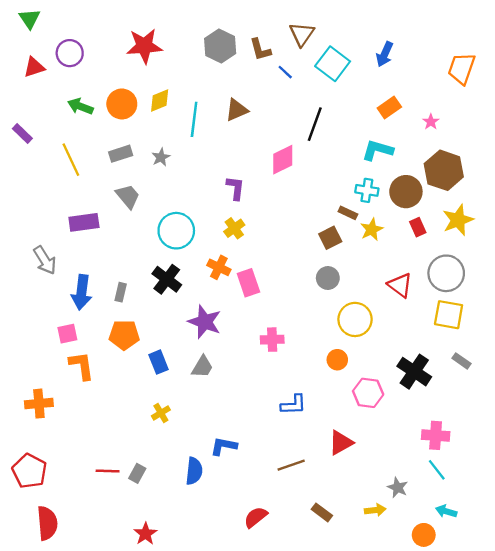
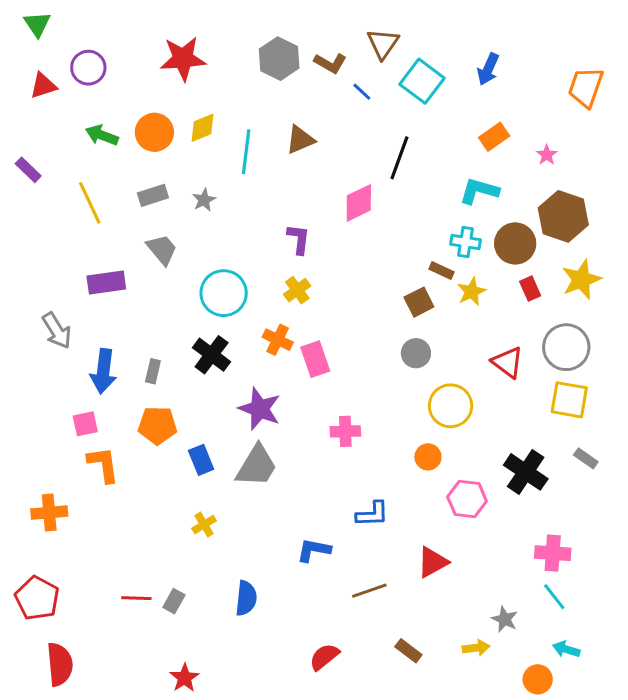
brown L-shape: (260, 50) -> (330, 63), turned -45
gray trapezoid: (202, 367) -> (257, 466), size x1.5
blue L-shape: (224, 446) -> (314, 550), moved

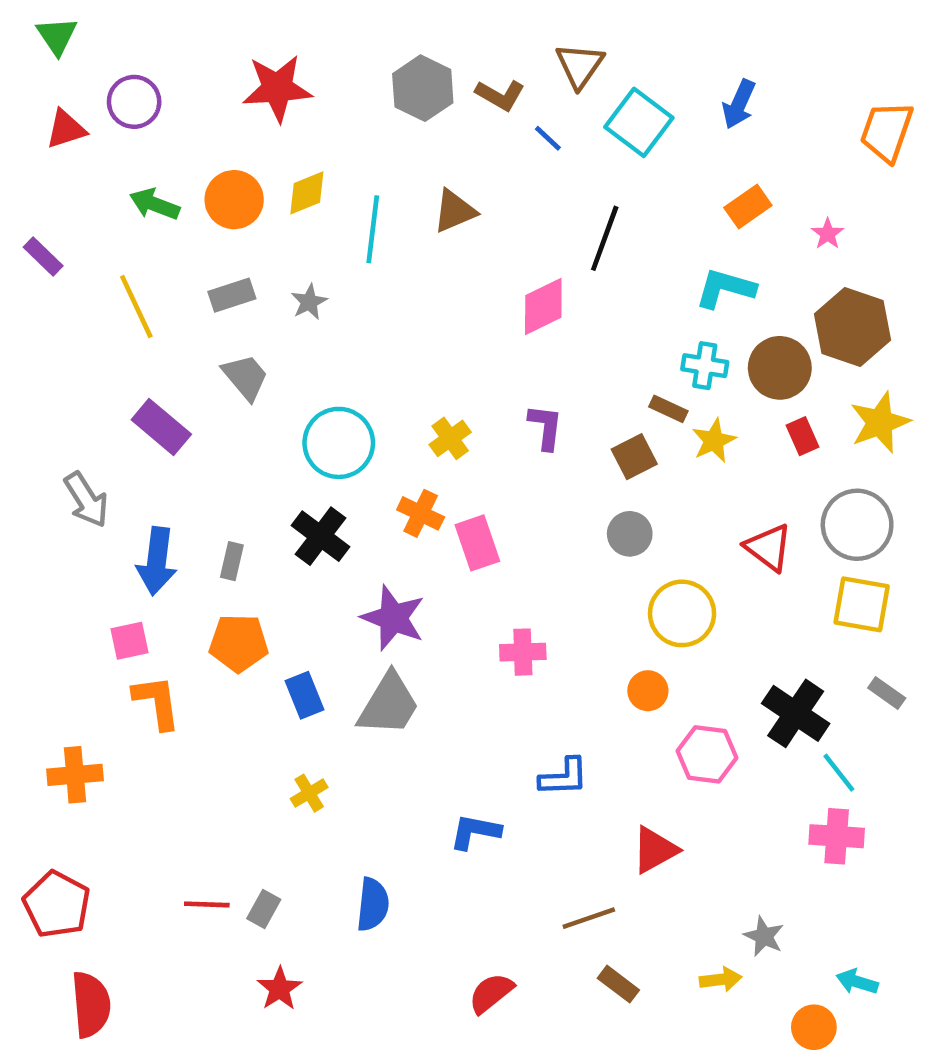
purple L-shape: (299, 239) -> (546, 427), moved
purple rectangle: (106, 283) -> (161, 427), turned 48
brown line: (369, 591) -> (589, 918), moved
cyan line: (554, 597) -> (839, 773), moved
red star: (184, 678) -> (280, 989), moved

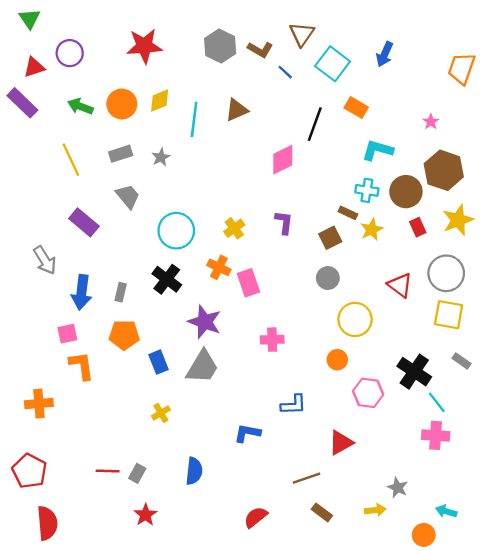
orange rectangle: (748, 206) -> (356, 108), moved, turned 65
purple rectangle: (43, 256) -> (22, 103), moved, size x1.5

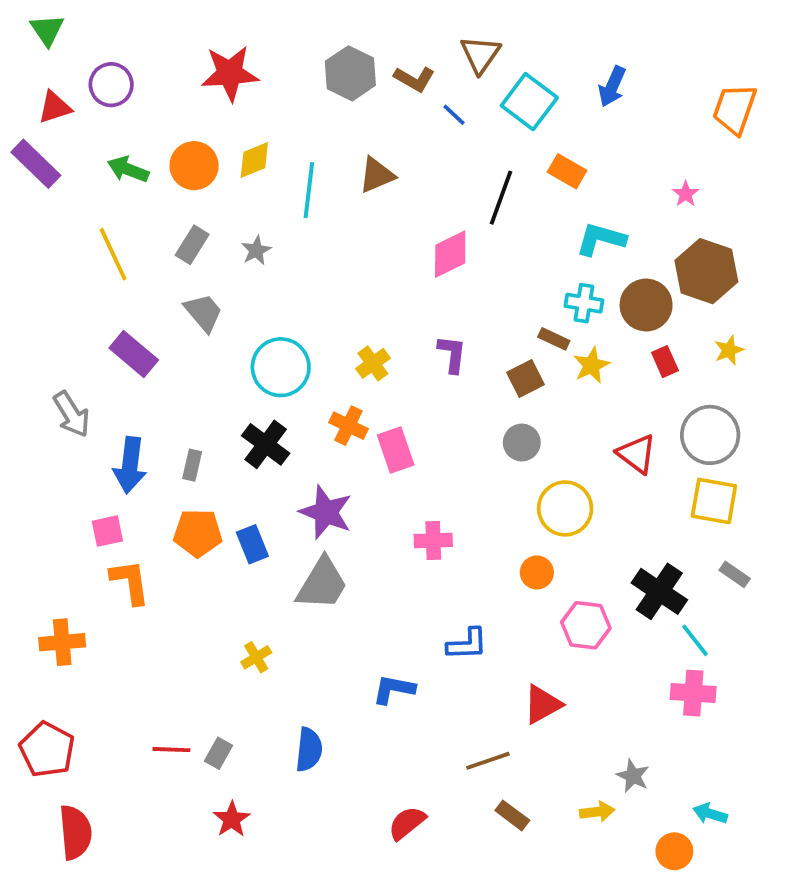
gray rectangle: (121, 154) -> (192, 245), turned -40
yellow star: (458, 220) -> (729, 350), size x0.6
blue rectangle: (159, 362) -> (252, 544), moved

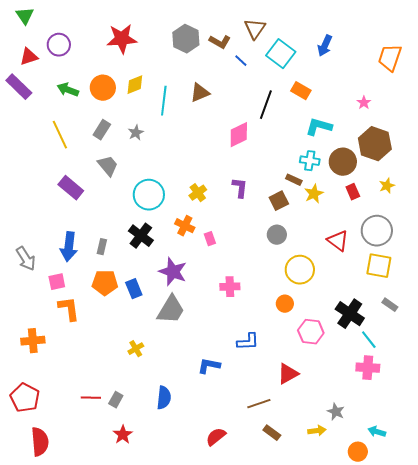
gray arrow: (72, 414) -> (26, 259), moved
pink rectangle: (396, 450) -> (210, 239), size x0.6

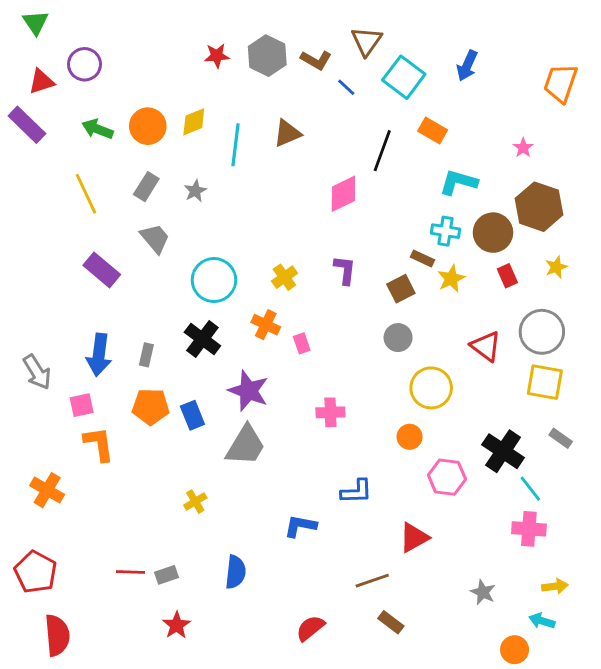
red star: (122, 39) -> (217, 56), moved, size x0.6
orange cross: (33, 341) -> (47, 490), turned 35
gray rectangle: (116, 400) -> (166, 575), turned 42
yellow arrow: (317, 431) -> (555, 586), moved

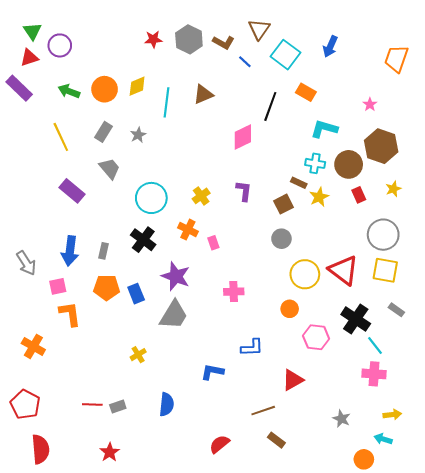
green triangle: (36, 23) -> (32, 31), moved
red triangle: (486, 346) -> (344, 270), moved, size x1.4
red star: (177, 625) -> (110, 452), moved

